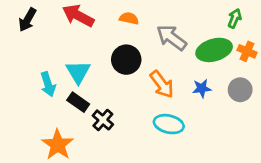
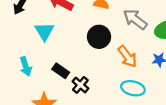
cyan triangle: (78, 72) -> (44, 31), moved
cyan arrow: (48, 84) -> (26, 66), moved

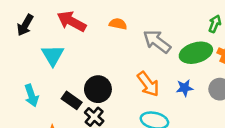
black circle: (99, 37) -> (98, 89), moved

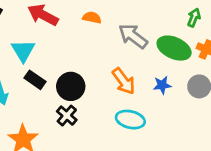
green ellipse: (196, 53) -> (174, 48), turned 40
black rectangle: (72, 100) -> (35, 80), moved

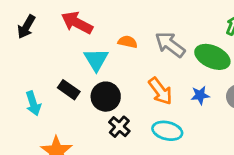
orange semicircle: (92, 18) -> (128, 42), moved
cyan triangle: (23, 51) -> (96, 60), moved
black cross: (67, 116) -> (119, 127), moved

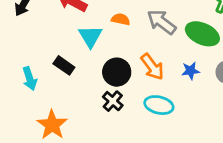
black circle: (106, 97) -> (117, 72), moved

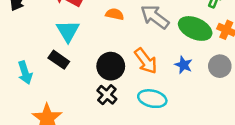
cyan triangle: (90, 36) -> (68, 31), moved
blue star: (191, 71) -> (183, 65), turned 30

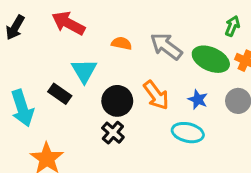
cyan triangle: (68, 31) -> (84, 71), moved
cyan arrow: (25, 73) -> (22, 108), size x1.4
cyan ellipse: (152, 99) -> (188, 133), moved

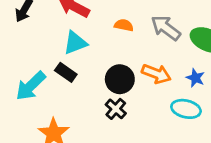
cyan triangle: (84, 71) -> (75, 43), moved, turned 40
orange arrow: (156, 95) -> (156, 74), turned -32
cyan arrow: (22, 108) -> (31, 86), turned 64

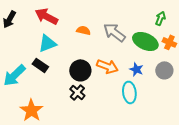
cyan ellipse: (186, 109) -> (129, 92), turned 70

